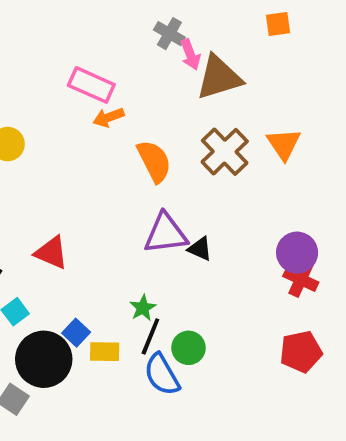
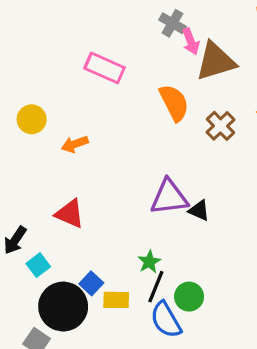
orange arrow: (108, 117) -> (75, 144), moved
brown cross: (225, 152) -> (221, 126), size x0.7
orange semicircle: (154, 161) -> (174, 103), moved

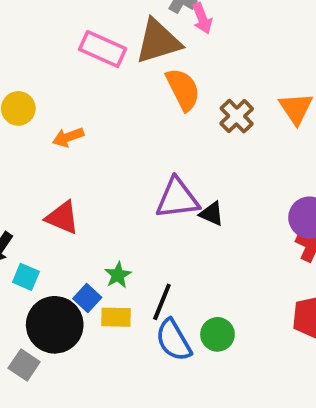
brown triangle: (216, 61) -> (158, 41), moved
green star: (149, 262) -> (118, 275), moved
cyan square: (38, 265) -> (26, 277), turned -30
green circle: (189, 297) -> (217, 334), moved

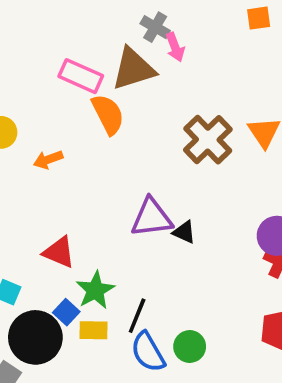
orange semicircle: (183, 89) -> (108, 114), moved
brown cross: (237, 116) -> (208, 140), size x1.5
red triangle: (62, 218) -> (59, 252), moved
green star: (118, 275) -> (95, 290), size x1.5

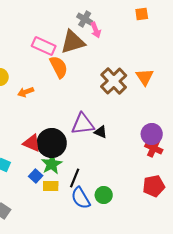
black circle: (35, 337) -> (52, 143), moved

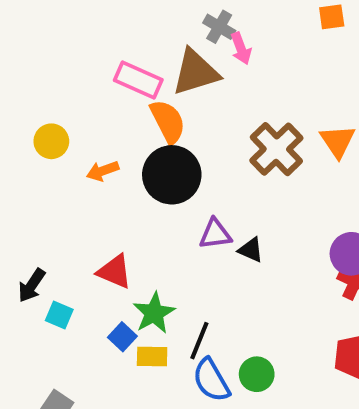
purple triangle: (83, 124) -> (215, 234), size x0.7
black circle: (52, 143) -> (172, 175), moved

